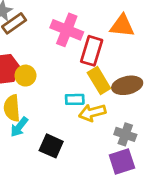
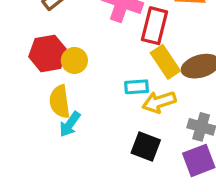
black square: (51, 146) -> (146, 147), moved

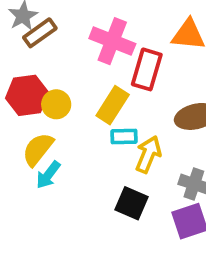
yellow rectangle: (165, 62) -> (113, 105), moved, turned 64
yellow semicircle: (60, 102) -> (38, 149), turned 44
yellow arrow: (159, 102) -> (148, 154), turned 128

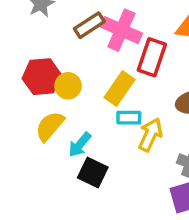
brown rectangle: (40, 33) -> (89, 25), moved
cyan arrow: (48, 175) -> (80, 145), moved
black square: (131, 203) -> (93, 172), moved

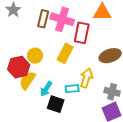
brown rectangle: (89, 25) -> (43, 19), turned -36
red hexagon: (42, 77) -> (19, 67), moved
cyan rectangle: (129, 118) -> (72, 89), moved

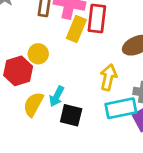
yellow rectangle: (65, 53) -> (76, 29), moved
yellow semicircle: (27, 80) -> (33, 104), moved
cyan rectangle: (72, 89) -> (121, 108), moved, size x1.6

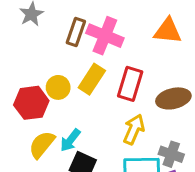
red rectangle: (97, 18) -> (130, 84), moved
yellow rectangle: (76, 29) -> (92, 79), moved

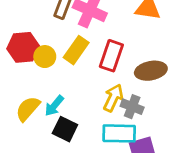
red hexagon: (31, 103) -> (23, 47), moved
gray cross: (171, 154) -> (132, 107), moved

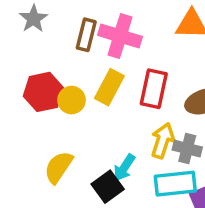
cyan arrow: (54, 106) -> (124, 168), moved
black square: (65, 129) -> (108, 187), turned 35

